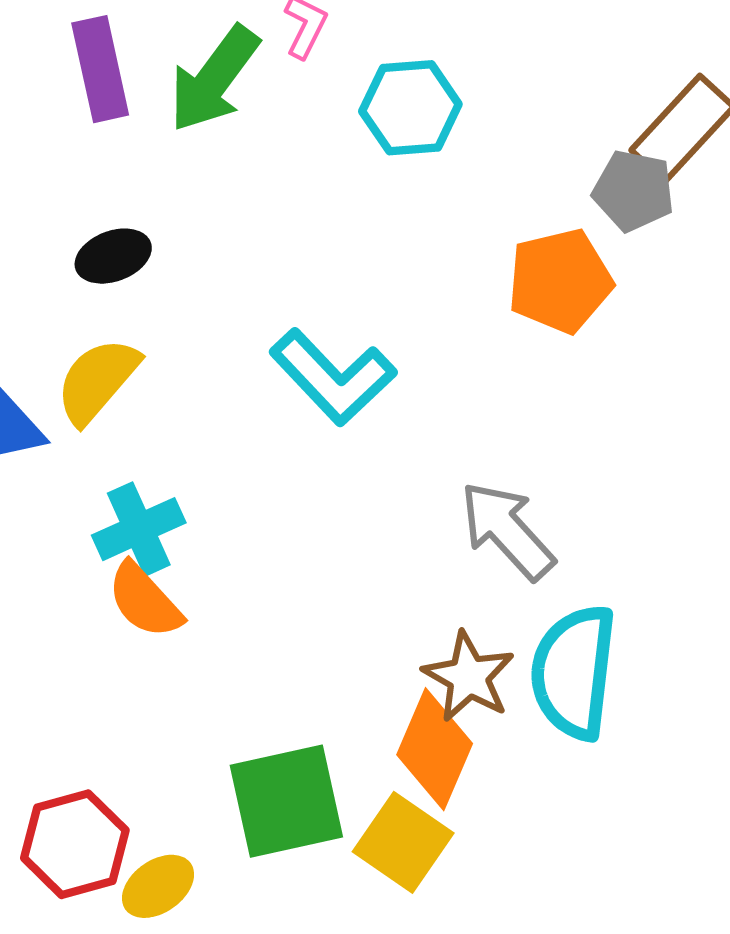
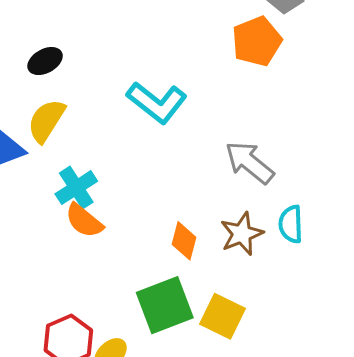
cyan semicircle: (574, 672) -> (291, 224), size x0.6
brown star: (469, 677) -> (242, 234), turned 30
orange diamond: (435, 749) -> (184, 241), moved, size x0.7

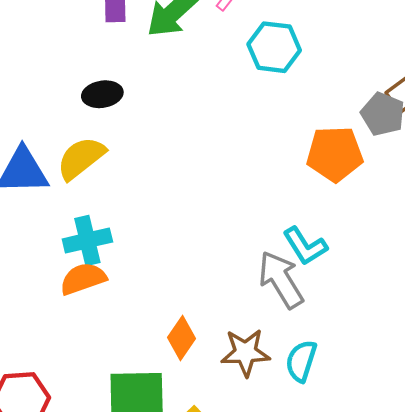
cyan L-shape: (157, 102) -> (305, 246), moved, size x0.7
orange semicircle: (84, 221) -> (83, 279), turned 102

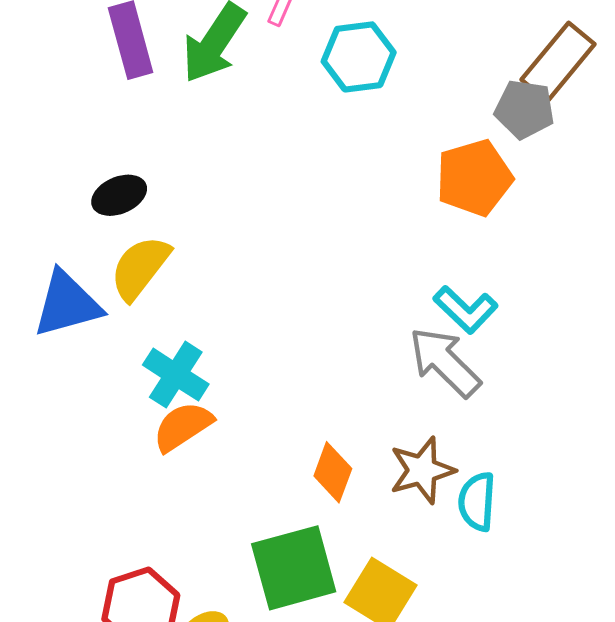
black ellipse: (102, 94) -> (119, 195), moved
cyan cross: (87, 240) -> (176, 375), turned -30
cyan semicircle: (301, 361) -> (477, 502), moved

